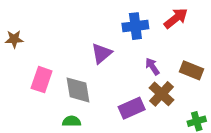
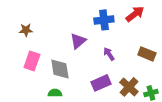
brown star: (14, 39) -> (26, 30), moved
purple arrow: (152, 66) -> (109, 54), moved
brown cross: (161, 94) -> (129, 87), moved

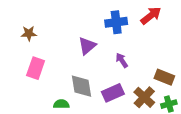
brown rectangle: (147, 54) -> (164, 77), moved
gray diamond: (60, 69) -> (81, 86), moved

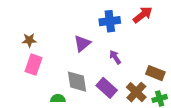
brown star: (29, 33) -> (29, 40), moved
purple rectangle: (113, 93) -> (107, 88), turned 66

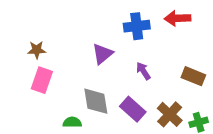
red arrow: (143, 15) -> (178, 18), turned -144
brown rectangle: (155, 73) -> (193, 76), moved

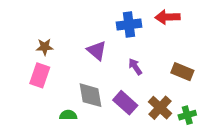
brown star: (37, 50) -> (45, 47), moved
purple triangle: (102, 54) -> (97, 51), turned -40

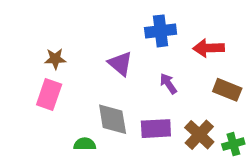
red arrow: (167, 17) -> (209, 48), moved
purple rectangle: (125, 103) -> (156, 129), turned -45

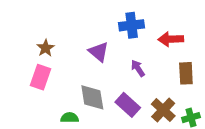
brown star: (55, 59) -> (46, 48), turned -30
brown rectangle: (227, 90) -> (186, 73), turned 65
purple rectangle: (156, 129) -> (128, 105), turned 45

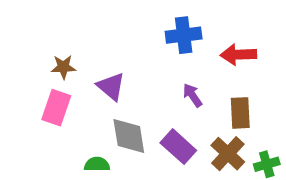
brown star: (46, 48) -> (63, 67), turned 30
purple triangle: (99, 52) -> (111, 86), moved
brown rectangle: (186, 73) -> (240, 113), moved

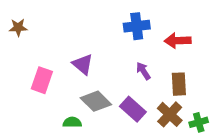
brown star: (63, 67) -> (18, 27), moved
gray diamond: (129, 136) -> (96, 101), turned -36

